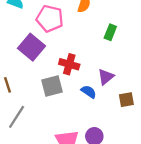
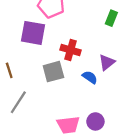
purple square: (31, 47) -> (33, 33), turned -30

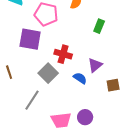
gray square: (53, 72) -> (48, 73), turned -30
gray line: (18, 102) -> (32, 100), moved

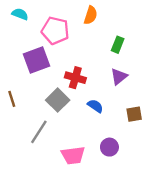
purple square: (30, 39) -> (36, 60), turned -30
purple triangle: (95, 65) -> (119, 76), moved
purple circle: (85, 117) -> (109, 147), moved

